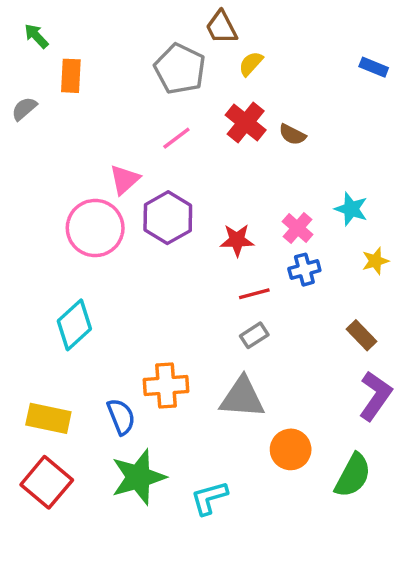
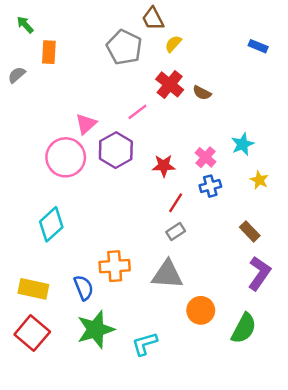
pink line: (176, 138) -> (137, 112), moved
cyan star: (351, 209) -> (243, 144), turned 30
yellow star: (375, 261) -> (259, 180), turned -30
red line: (254, 294) -> (176, 203), turned -42

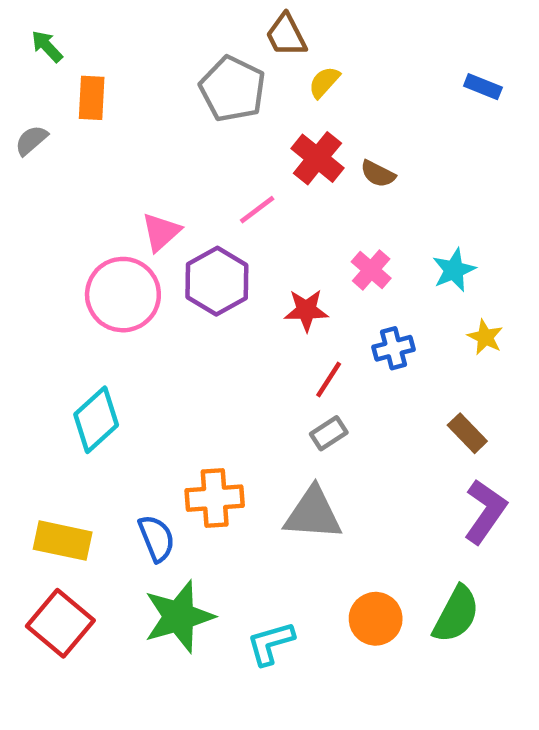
pink cross: (206, 157) -> (371, 270), moved
orange circle: (201, 310) -> (376, 619), moved

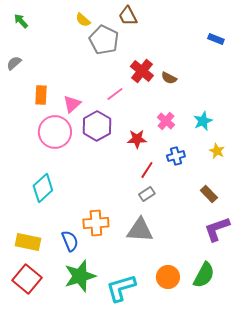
yellow semicircle: (324, 82) -> (83, 20), moved, turned -91
orange rectangle: (92, 98) -> (41, 95), moved
purple L-shape: (485, 511) -> (217, 229), turned -144
cyan L-shape: (271, 643) -> (121, 288), size x1.4

